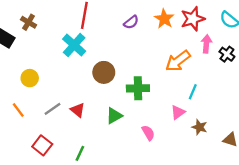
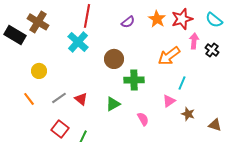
brown cross: (29, 22) -> (38, 22), size x1.5
brown circle: (104, 72) -> (114, 59), moved
red square: (42, 145) -> (60, 129), moved

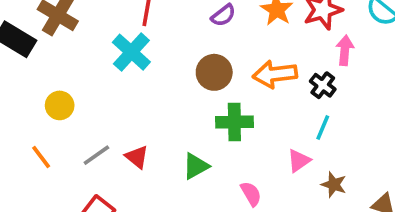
black cross: (212, 50) -> (323, 85), moved
orange arrow: (169, 56) -> (275, 74), moved, turned 30
brown circle: (114, 59) -> (214, 72), moved

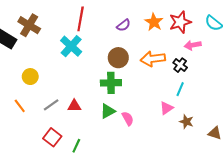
pink arrow: (345, 50) -> (193, 45), turned -105
green cross: (234, 122) -> (111, 83), moved
red triangle: (137, 157) -> (74, 106), turned -40
pink semicircle: (251, 194) -> (128, 118), moved

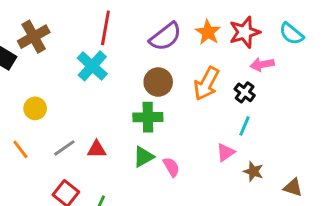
brown cross: (29, 25) -> (34, 37), turned 30
purple semicircle: (124, 25) -> (165, 37), size x1.6
orange arrow: (153, 59) -> (206, 84), turned -55

